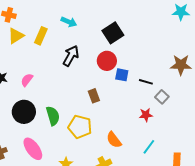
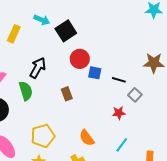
black square: (113, 33) -> (66, 31), moved
black arrow: (71, 56) -> (38, 68), moved
green semicircle: (53, 116) -> (26, 91), moved
yellow pentagon: (80, 127) -> (43, 136), moved, turned -30

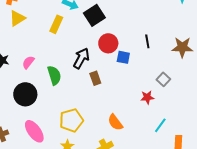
yellow rectangle: (14, 34) -> (56, 24), moved
black arrow: (38, 68) -> (81, 58), moved
black line: (119, 80) -> (147, 41), moved, turned 64
cyan line: (122, 145) -> (160, 125), moved

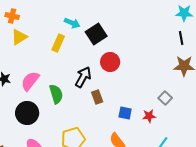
black line: (147, 41) -> (181, 38), moved
blue square: (123, 57) -> (125, 113), moved
pink semicircle: (28, 62) -> (30, 81), size x1.5

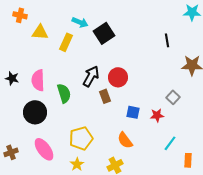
yellow triangle: (19, 37) -> (40, 32), moved, turned 36
black line: (181, 38) -> (167, 40), moved
red circle: (110, 62) -> (118, 77), moved
pink semicircle: (30, 81) -> (38, 80), turned -40

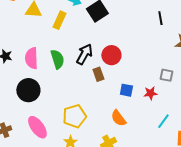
green semicircle: (64, 93) -> (57, 59), moved
gray square: (173, 97) -> (166, 75), turned -32

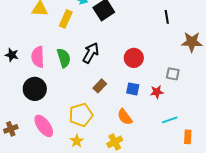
red circle: (111, 55) -> (134, 58), moved
brown rectangle: (98, 74) -> (100, 86), moved, turned 64
cyan line: (163, 121) -> (170, 120), turned 35

